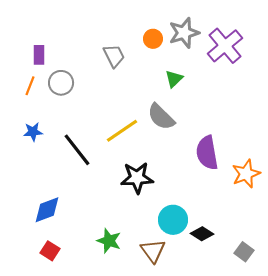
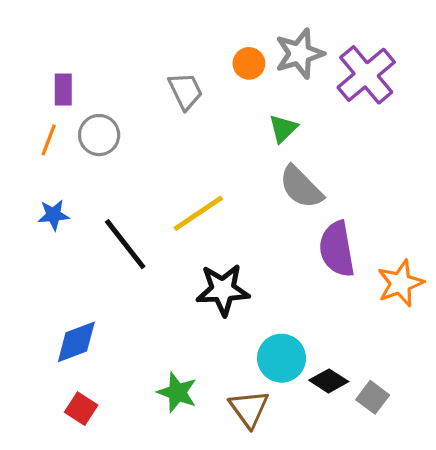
gray semicircle: (161, 117) -> (301, 187), moved
gray square: (244, 252) -> (373, 397), moved

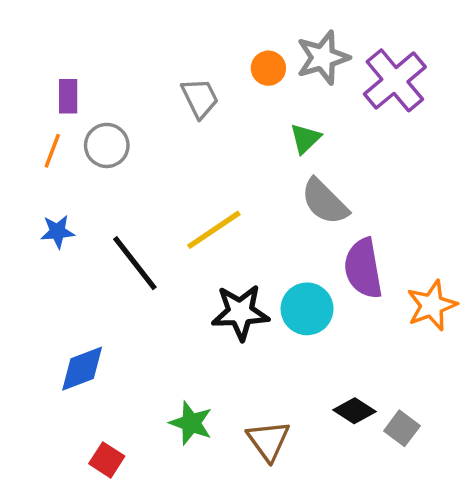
cyan circle: (282, 358) -> (307, 309), moved
red square: (81, 409) -> (107, 460), moved

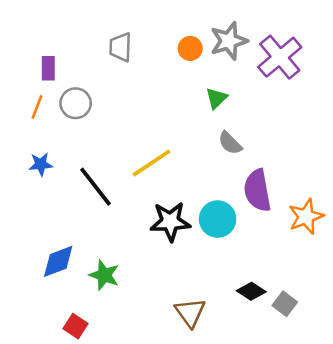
gray trapezoid: (200, 98) -> (120, 47), moved, turned -152
gray semicircle: (325, 202) -> (230, 143), size x0.7
green star: (191, 423) -> (104, 275), moved

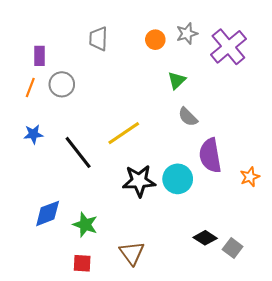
gray star: (229, 41) -> (187, 34), size x0.7
orange star: (306, 217) -> (250, 177), size x0.7
brown triangle: (190, 312) -> (132, 253), moved
red square: (76, 326) -> (82, 263), moved, turned -30

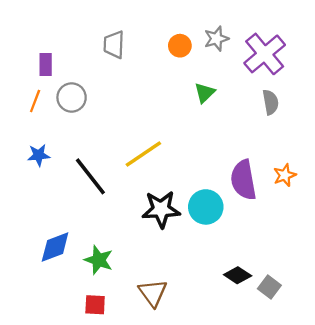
gray semicircle: (188, 117) -> (271, 102), moved, turned -145
orange star: (250, 177) -> (285, 175), moved

